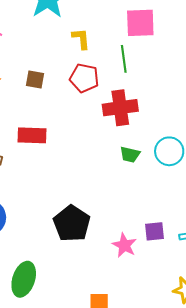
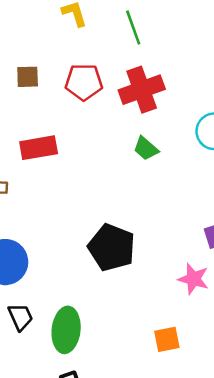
red pentagon: (84, 78) -> (84, 82), moved
green trapezoid: (130, 154) -> (146, 148), moved, turned 40
pink star: (124, 245) -> (193, 279), moved

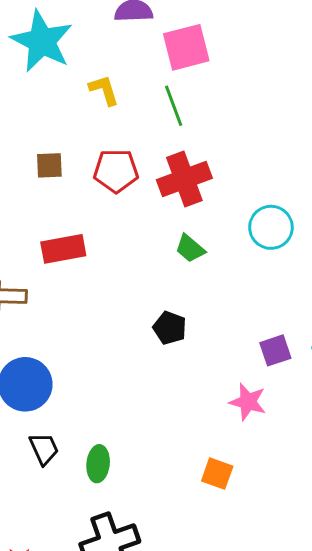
black pentagon: (112, 247) -> (170, 328), moved, size x0.6
green ellipse: (66, 330) -> (98, 464), size x0.7
orange square: (167, 339) -> (217, 474), turned 32

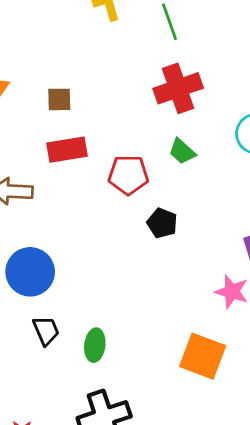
brown square: (49, 165) -> (59, 99), moved
red pentagon: (116, 171) -> (128, 175), moved
orange square: (217, 474) -> (203, 356), size x1.6

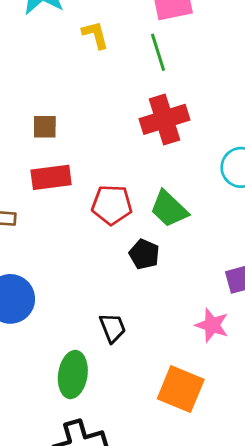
green trapezoid: (182, 151) -> (169, 209), moved, size x1.4
black trapezoid: (46, 331) -> (113, 328), moved
green ellipse: (95, 345) -> (73, 375), size x1.4

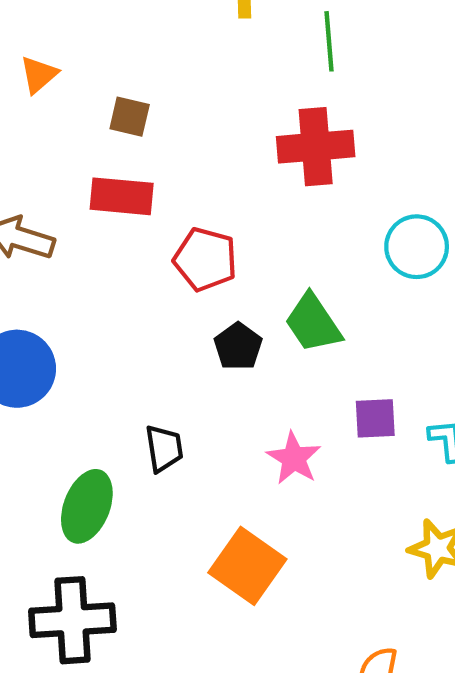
green trapezoid: (169, 209) -> (313, 323), moved
pink star: (212, 325) -> (294, 458), moved

